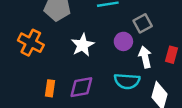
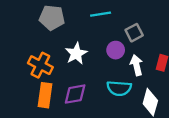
orange cross: (31, 43) -> (40, 65), moved
orange rectangle: (50, 88) -> (45, 95), size x1.5

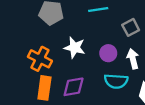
purple circle: (116, 50) -> (108, 53), moved
white star: (76, 53) -> (75, 48), turned -30

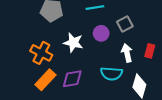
purple circle: (108, 53) -> (101, 33), moved
orange rectangle: (44, 88) -> (45, 80), turned 35

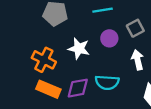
cyan semicircle: (111, 74) -> (107, 82), moved
orange rectangle: (45, 80) -> (48, 89), turned 70

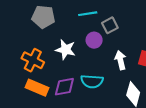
gray square: (135, 28) -> (110, 25), moved

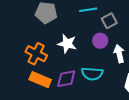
purple circle: (94, 40) -> (100, 41), moved

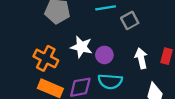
purple circle: (100, 41) -> (104, 55), moved

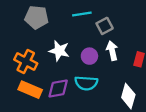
purple circle: (104, 55) -> (89, 56), moved
white arrow: (141, 58) -> (112, 51), moved

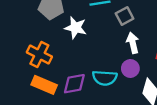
white star: (59, 51) -> (76, 28), moved
purple circle: (89, 56) -> (130, 69), moved

